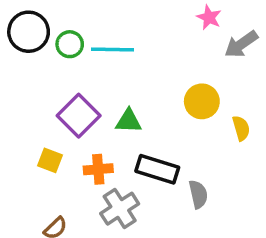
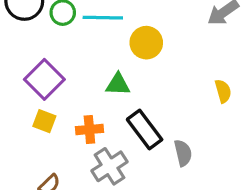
yellow circle: (202, 101) -> (146, 43), moved
purple square: (79, 116) -> (44, 79), moved
black rectangle: (157, 169) -> (145, 130), turned 36

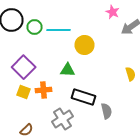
orange cross: (89, 130) -> (44, 90), moved
black rectangle: (145, 130) -> (84, 97), turned -35

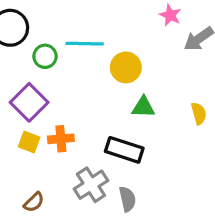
green circle: (34, 27) -> (45, 56), moved
green triangle: (68, 70) -> (143, 107), moved
gray semicircle: (106, 111) -> (127, 199), moved

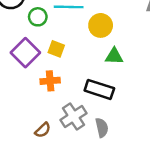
yellow square: (29, 142) -> (56, 49), moved
brown semicircle: (34, 202) -> (43, 130), moved

